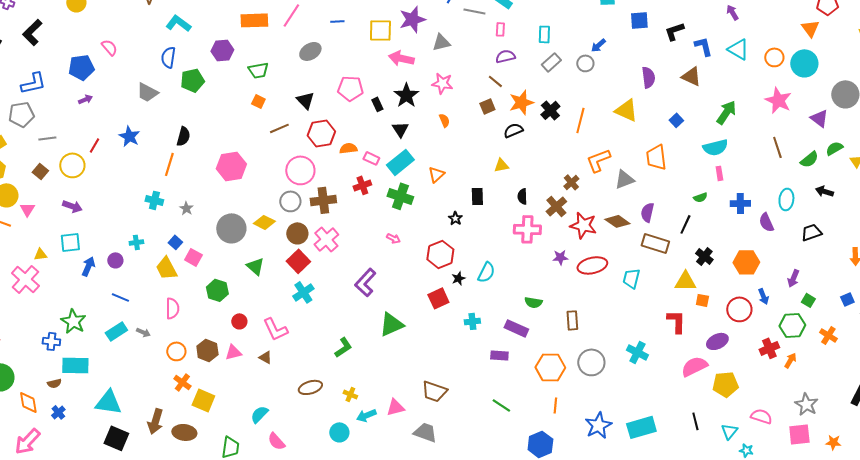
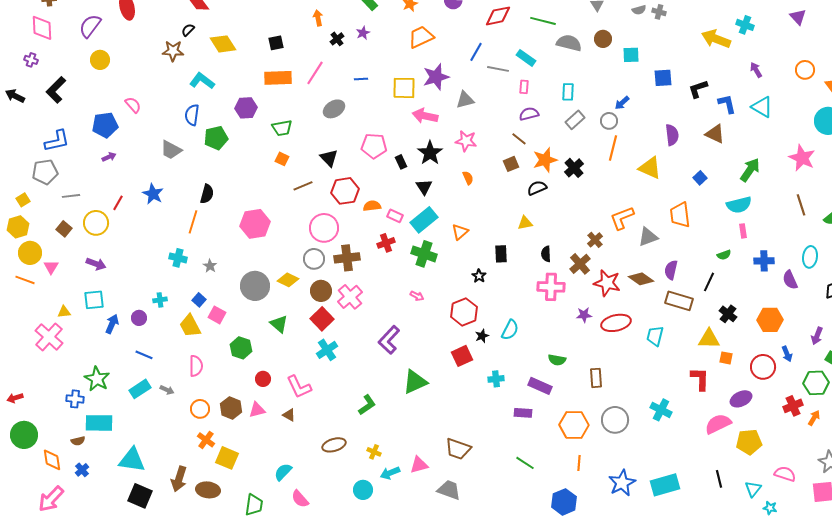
orange circle: (774, 57) -> (805, 70), moved
orange line: (580, 120) -> (613, 148), moved

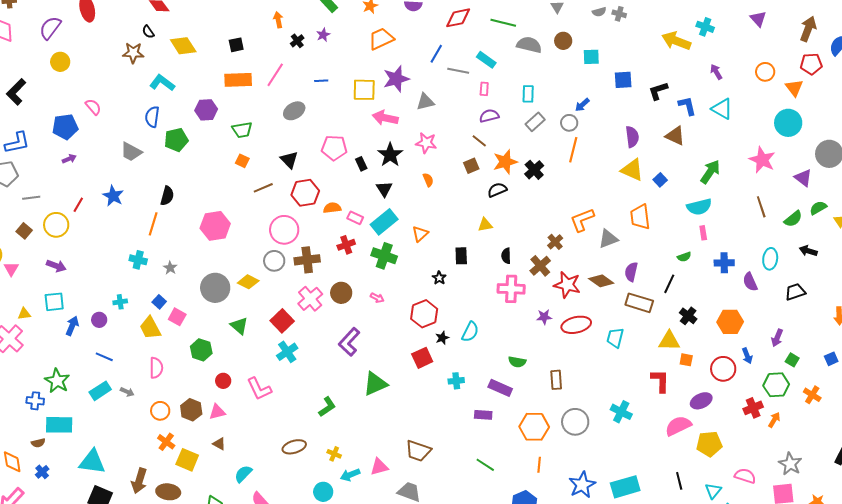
black semicircle: (188, 30) -> (148, 32), turned -80
yellow triangle: (650, 168) -> (632, 170), moved
brown circle: (321, 291) -> (341, 293), moved
brown triangle: (289, 415) -> (219, 444), moved

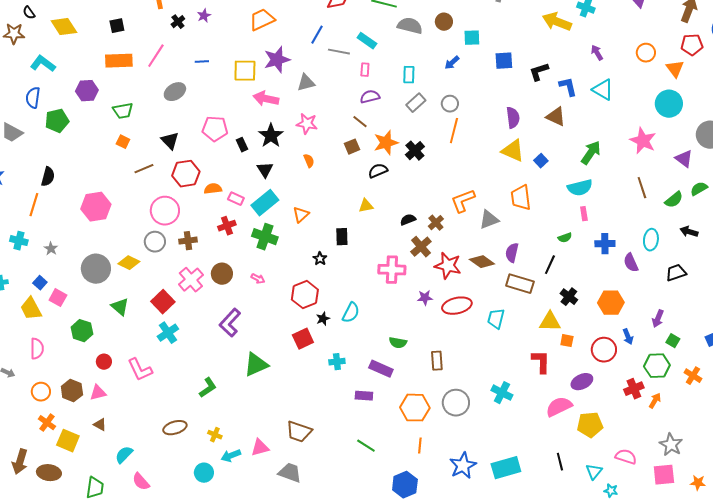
blue arrow: (582, 105) -> (452, 63), moved
black semicircle: (506, 256) -> (408, 220), moved, turned 70
brown cross: (307, 260) -> (188, 241), size x0.7

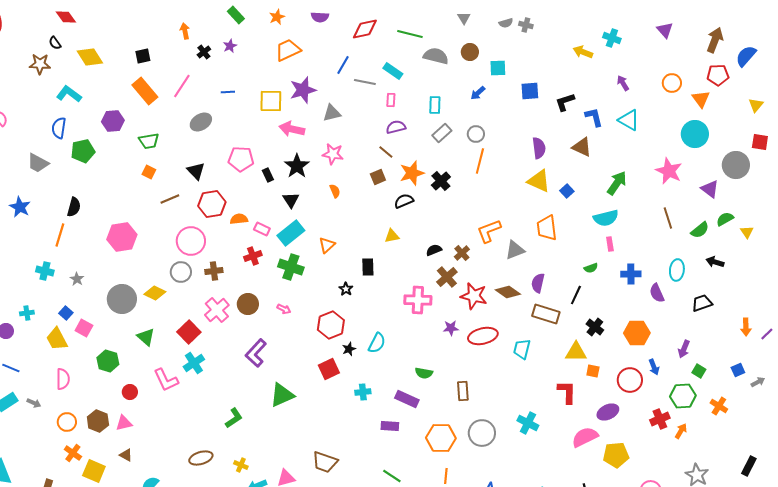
yellow arrow: (557, 22) -> (583, 52), size x0.7
orange rectangle: (119, 61) -> (145, 91), turned 52
pink L-shape: (140, 370) -> (166, 380), moved

